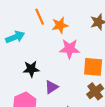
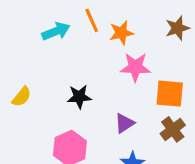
cyan arrow: (15, 37) -> (56, 31), moved
purple triangle: (51, 87) -> (124, 123), moved

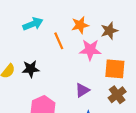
orange line: (92, 20) -> (59, 41), moved
brown star: (177, 28) -> (109, 31), moved
black star: (79, 97) -> (31, 69), moved

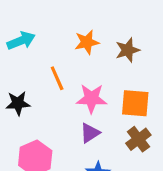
orange line: (59, 41) -> (57, 78), moved
pink star: (90, 50) -> (91, 99), moved

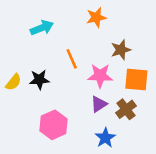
orange star: (87, 42) -> (96, 17), moved
brown star: (127, 50) -> (121, 50), moved
brown cross: (138, 139) -> (126, 109), moved

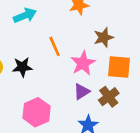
pink star: (100, 76) -> (83, 63), turned -30

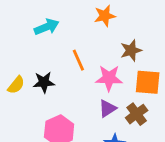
pink star: (83, 63) -> (109, 78), turned 30

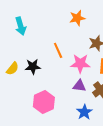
cyan arrow: (47, 27) -> (21, 26), moved, turned 96
purple triangle: (108, 109) -> (79, 86), turned 40

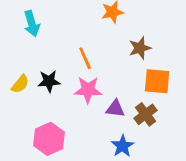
pink star: (80, 64) -> (88, 90), moved
pink hexagon: (44, 102) -> (49, 139), moved

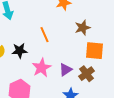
pink star: (88, 90) -> (42, 68), moved, turned -30
purple triangle: (115, 109) -> (66, 70), turned -40

